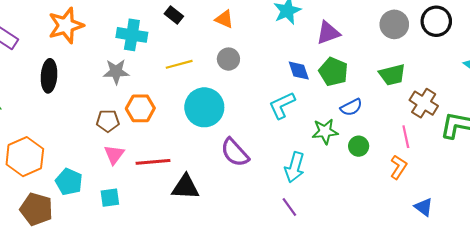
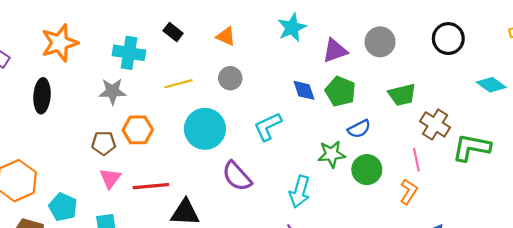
gray circle: (394, 24) -> (380, 42), moved
cyan L-shape: (282, 105) -> (268, 127), moved
green circle: (359, 146) -> (367, 170), size x1.4

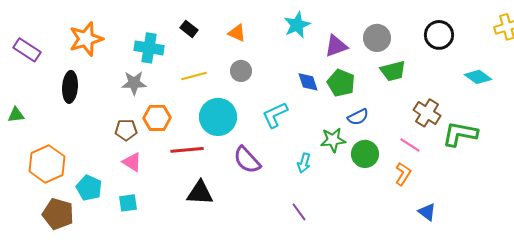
green trapezoid: (402, 95) -> (393, 71), moved
pink line: (416, 160) -> (410, 145), turned -45
pink triangle: (110, 178) -> (132, 162), turned -35
red line: (151, 186) -> (187, 150), moved
cyan arrow: (300, 192) -> (304, 163), moved, size x0.7

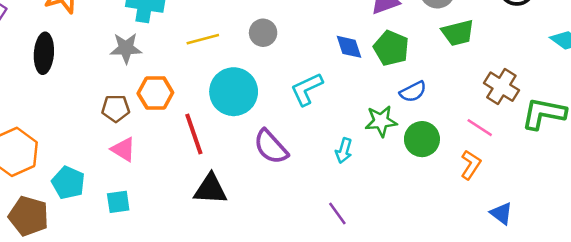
red line: (187, 150) -> (194, 134), turned 76

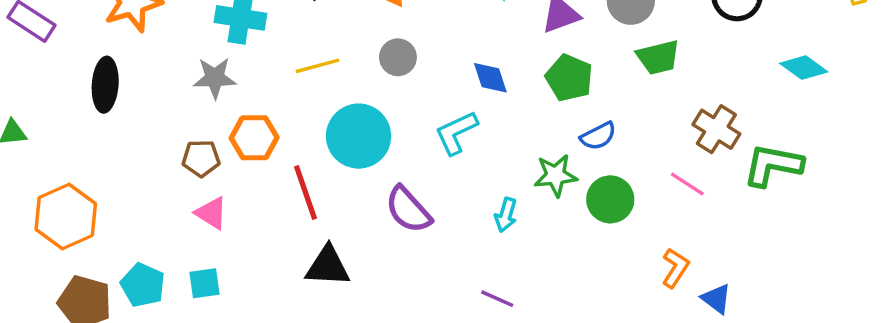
blue diamond: (349, 47) -> (490, 78), moved
orange L-shape: (471, 165) -> (675, 268), moved
cyan pentagon: (68, 183) -> (143, 285), moved
purple line: (337, 213) -> (497, 299), turned -30

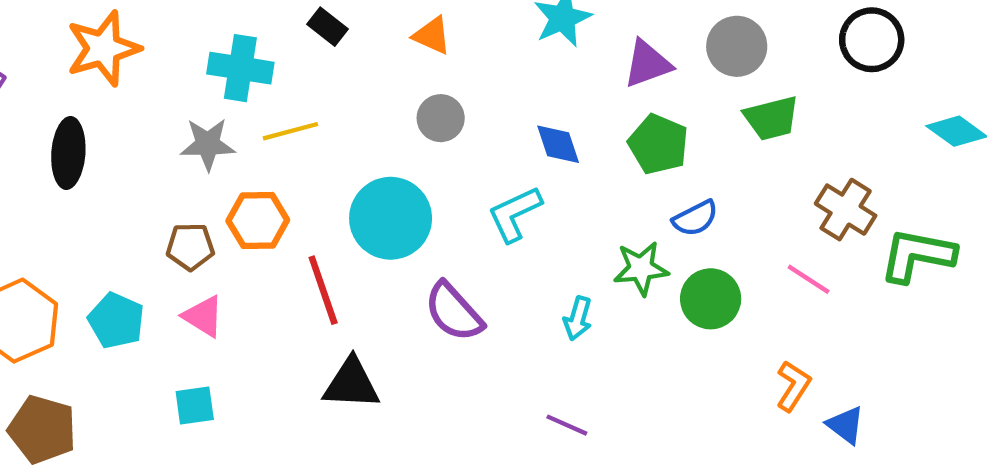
yellow line: (317, 66) -> (290, 131), moved
cyan pentagon: (143, 285) -> (116, 321), moved

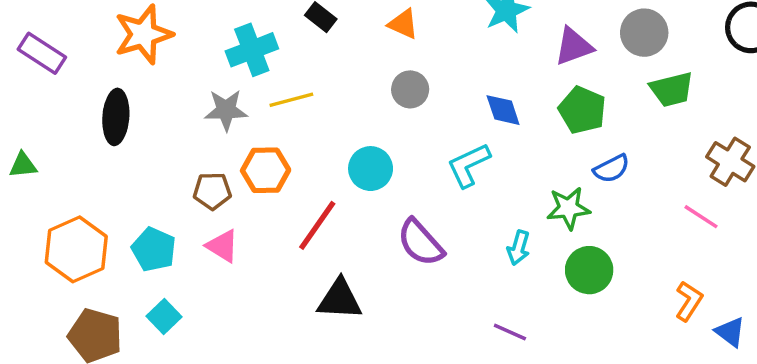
cyan cross: (240, 68) -> (252, 50), turned -30
cyan circle: (391, 218) -> (371, 169), size x0.7
red line: (323, 290) -> (317, 225), turned 54
green circle: (711, 299) -> (589, 270), moved
cyan square: (195, 406) -> (164, 317), moved, turned -36

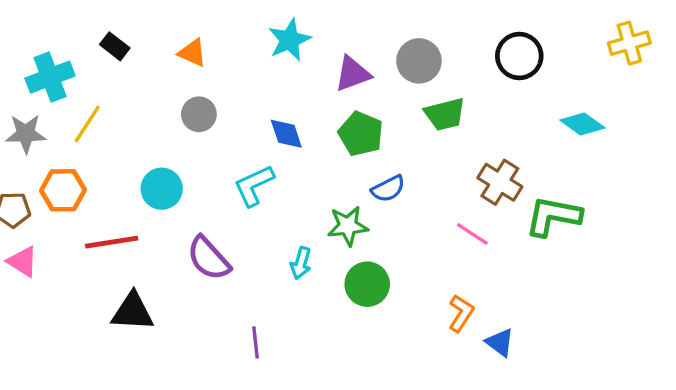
yellow line: (291, 100) -> (87, 124), turned -42
red line: (317, 225) -> (112, 242), turned 46
purple line: (510, 332) -> (256, 342), moved, turned 60

